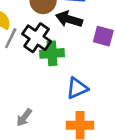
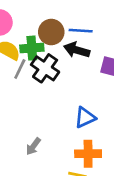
green cross: (52, 53) -> (32, 48), moved

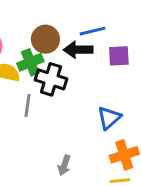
blue line: (81, 31) -> (93, 31), moved
gray line: (20, 69) -> (28, 105), moved

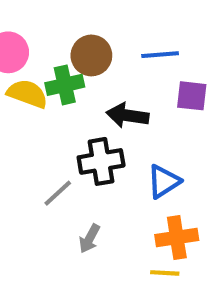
black arrow: (78, 50) -> (127, 115), moved
black cross: (51, 79) -> (101, 161), moved, turned -36
gray line: (28, 105) -> (58, 193), moved, turned 30

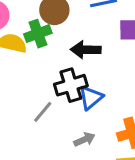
blue triangle: (164, 181) -> (91, 98), moved
gray arrow: (89, 239) -> (84, 139), moved, turned -135

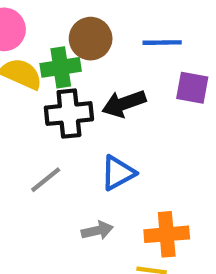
black arrow: (86, 50) -> (124, 104), turned -32
black cross: (71, 85) -> (69, 114), moved

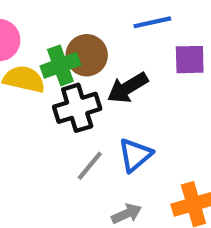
brown circle: (91, 39) -> (87, 55), moved
gray line: (46, 180) -> (90, 166), moved

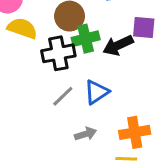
green cross: (60, 65) -> (86, 39), moved
black arrow: (128, 88) -> (118, 45), moved

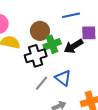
blue triangle: (96, 92) -> (63, 78), turned -42

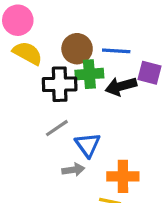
blue line: (71, 15) -> (116, 51), moved
blue triangle: (63, 78) -> (88, 145), moved

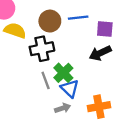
green cross: (89, 74) -> (63, 73), moved, turned -30
black arrow: (121, 86) -> (100, 53), moved
gray line: (57, 128) -> (46, 80), turned -66

